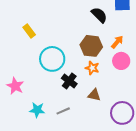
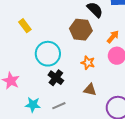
brown hexagon: (91, 46) -> (81, 30), moved
black cross: (69, 81) -> (56, 78), moved

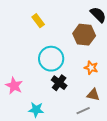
yellow rectangle: (25, 26) -> (38, 21), moved
gray line: (59, 106) -> (83, 111), moved

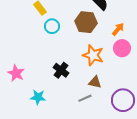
cyan circle: (51, 59) -> (52, 26), moved, size x0.6
orange star: (91, 68) -> (93, 55), size x1.5

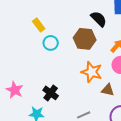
black cross: (61, 70) -> (51, 93), moved
brown triangle: (95, 82) -> (108, 90), moved

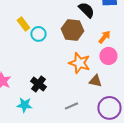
yellow rectangle: (39, 25) -> (23, 24), moved

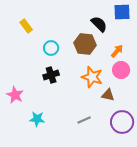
yellow rectangle: (23, 24) -> (26, 26), moved
black cross: (38, 84) -> (51, 75), moved, turned 35

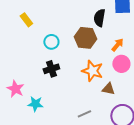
black semicircle: (99, 24) -> (99, 18), turned -126
cyan star: (37, 119) -> (35, 104), moved

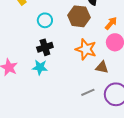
cyan star: (35, 104) -> (40, 67), moved
gray line: (84, 114) -> (88, 92), moved

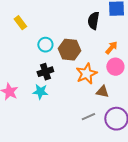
brown hexagon: (79, 16) -> (69, 50), moved
orange star: (86, 49) -> (86, 74), turned 30

